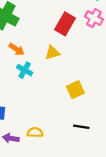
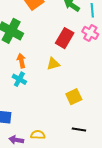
orange arrow: (17, 49) -> (21, 61), turned -136
cyan cross: (25, 70) -> (19, 79), moved

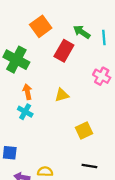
pink cross: (90, 33) -> (102, 76), moved
red rectangle: (65, 38) -> (64, 51), moved

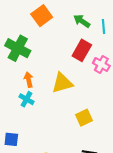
red rectangle: (64, 51) -> (82, 50), moved
yellow triangle: (62, 95) -> (62, 83), size x1.5

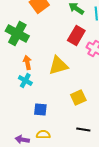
blue square: (11, 139) -> (40, 110), moved

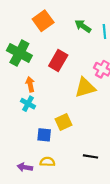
red rectangle: (76, 36) -> (58, 61), moved
yellow triangle: (58, 66) -> (85, 87), moved
yellow square: (78, 98) -> (64, 122), moved

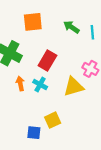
orange square: (43, 21) -> (33, 22), turned 30
cyan cross: (28, 104) -> (40, 85), moved

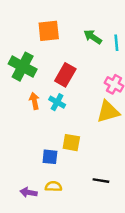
yellow triangle: (74, 87) -> (108, 112), moved
yellow square: (53, 120) -> (71, 143), turned 35

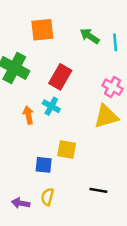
orange arrow: (34, 101) -> (28, 115), moved
yellow semicircle: (53, 186) -> (47, 197), turned -77

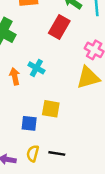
red rectangle: (60, 77) -> (59, 27), moved
black line: (98, 190) -> (57, 153), moved

